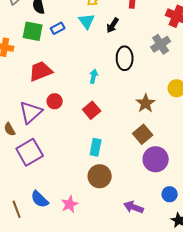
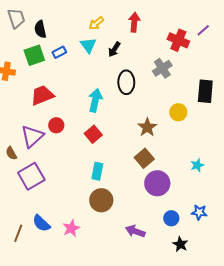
green square: (33, 31) -> (34, 55), turned -30
cyan arrow: (94, 76) -> (95, 100), size x1.6
brown line: (17, 209) -> (18, 233), turned 42

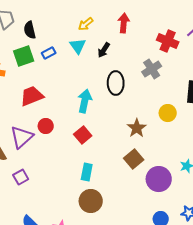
purple square: (31, 176) -> (21, 177), size x0.6
purple circle: (157, 183) -> (159, 179), moved

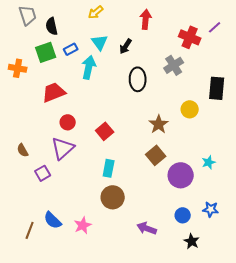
yellow arrow: (86, 24) -> (96, 12), moved
cyan arrow: (85, 101) -> (89, 67), moved
purple triangle: (22, 137) -> (63, 148), moved

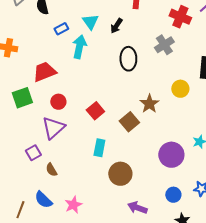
green square: (46, 52) -> (22, 98), moved
brown semicircle: (23, 150) -> (51, 170), moved
brown square: (156, 155) -> (129, 122), moved
brown circle: (113, 197) -> (120, 174), moved

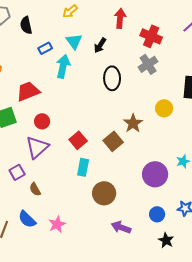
red cross: (180, 17) -> (151, 36), moved
red square: (95, 111) -> (78, 140), moved

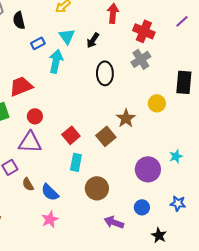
purple triangle: (37, 147) -> (30, 142), turned 45
blue circle: (157, 214) -> (142, 207), moved
blue semicircle: (27, 219) -> (50, 192), moved

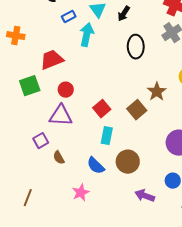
blue semicircle: (50, 192) -> (96, 166), moved

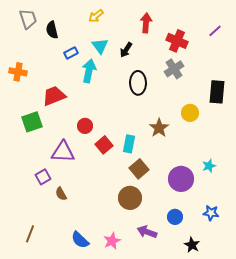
red circle: (66, 90) -> (85, 126), moved
brown square: (137, 110) -> (139, 169), moved
cyan rectangle: (107, 136) -> (129, 144), moved
blue semicircle: (96, 166) -> (80, 240), moved
pink star: (81, 193) -> (112, 241), moved

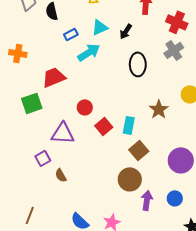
cyan triangle: (100, 46) -> (100, 27), turned 42
cyan arrow: (89, 71) -> (89, 52), turned 45
purple arrow: (147, 232) -> (147, 200), moved, turned 78

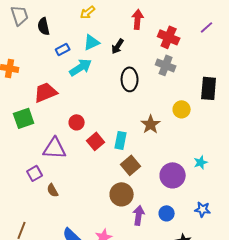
gray cross: (174, 50) -> (166, 65), turned -36

